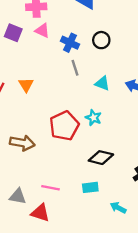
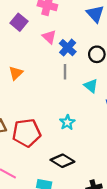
pink triangle: (42, 31) -> (49, 37), moved
cyan triangle: (102, 83) -> (91, 86), moved
red pentagon: (64, 126) -> (27, 133), moved

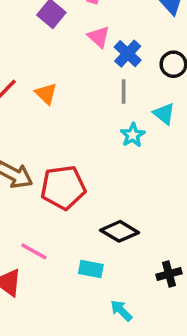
orange triangle: (16, 73) -> (46, 94), turned -32
cyan star: (67, 122) -> (133, 135), moved

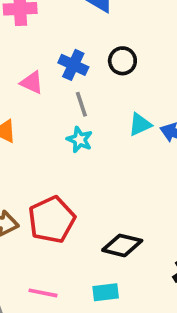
pink triangle: (99, 37) -> (32, 83), moved
cyan triangle: (164, 114) -> (140, 124), moved, turned -45
cyan star: (133, 135) -> (80, 140), moved

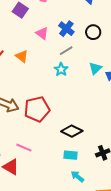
gray line: (81, 104) -> (66, 51), turned 64
cyan triangle: (140, 124) -> (95, 68), turned -32
cyan rectangle: (106, 292) -> (71, 155), moved

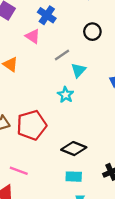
blue cross: (66, 29) -> (47, 15), moved
cyan triangle: (95, 68) -> (78, 70), moved
cyan star: (61, 69) -> (66, 95), moved

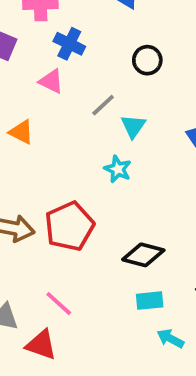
pink line: (19, 171) -> (59, 304), turned 30

